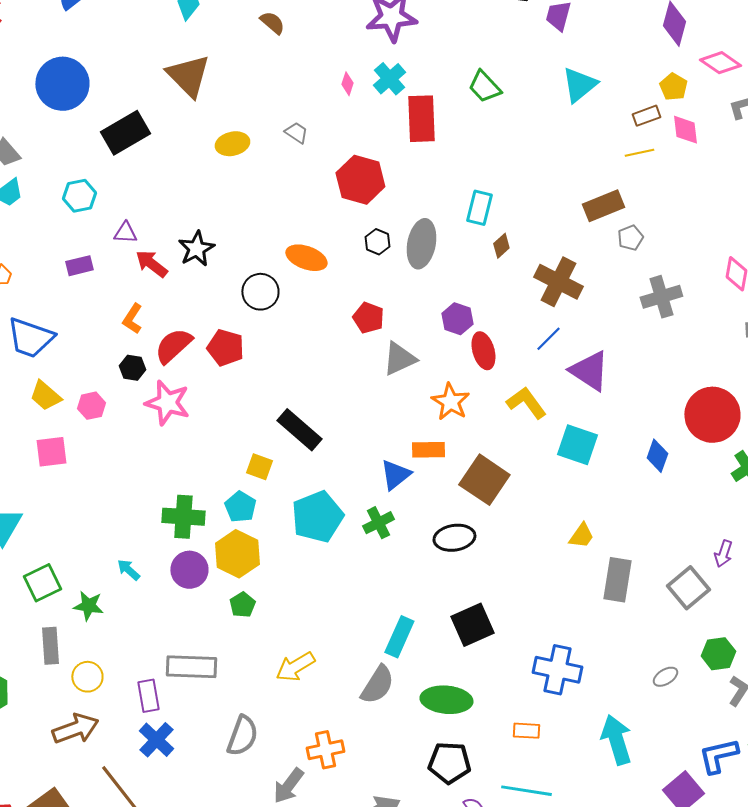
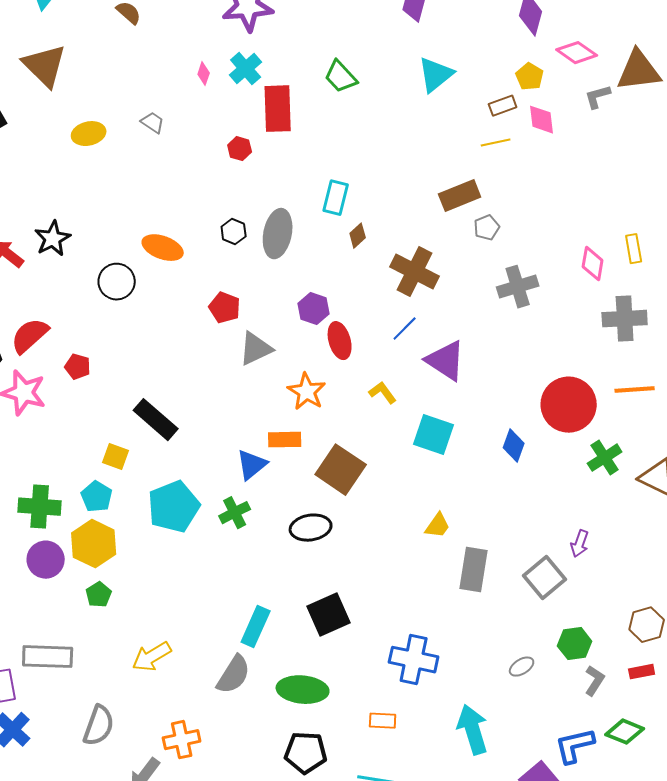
red hexagon: (360, 180) -> (240, 149), moved, size x0.5
red pentagon: (225, 348) -> (78, 367), moved, size x0.7
yellow L-shape: (526, 403) -> (383, 393), size x0.7

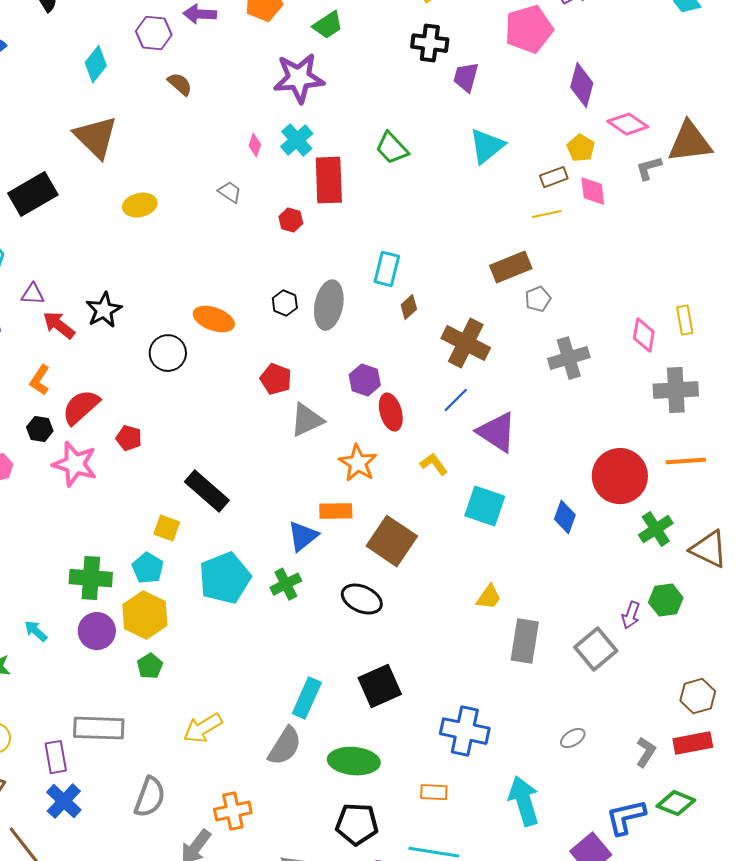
gray trapezoid: (153, 123) -> (230, 192), moved
black ellipse: (311, 528) -> (362, 599), turned 33
green hexagon: (575, 644) -> (666, 600), moved
red rectangle: (642, 672) -> (693, 743), size x1.5

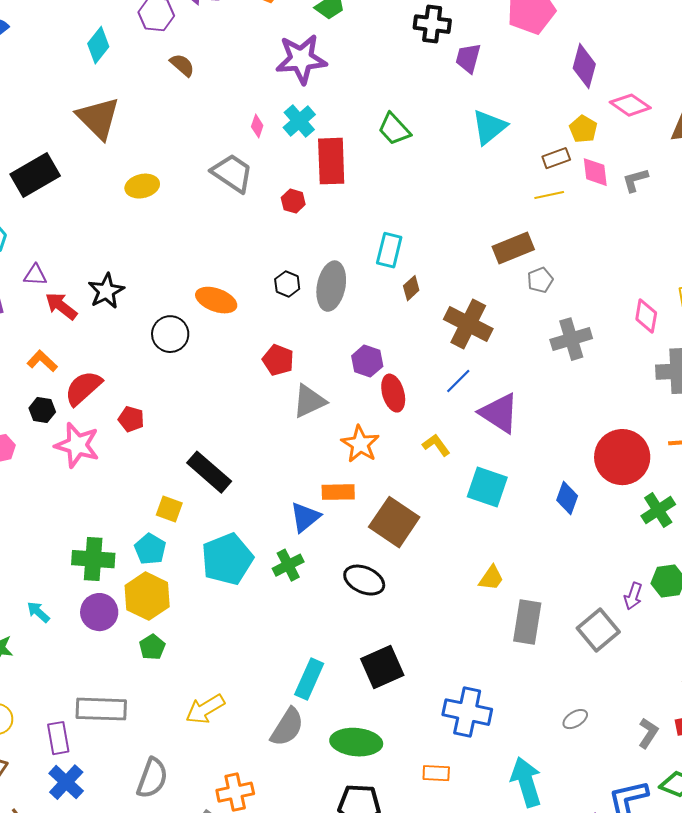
gray L-shape: (649, 168) -> (635, 180), moved
gray trapezoid: (230, 192) -> (232, 173), size x1.8
orange L-shape: (40, 380) -> (42, 361), turned 100

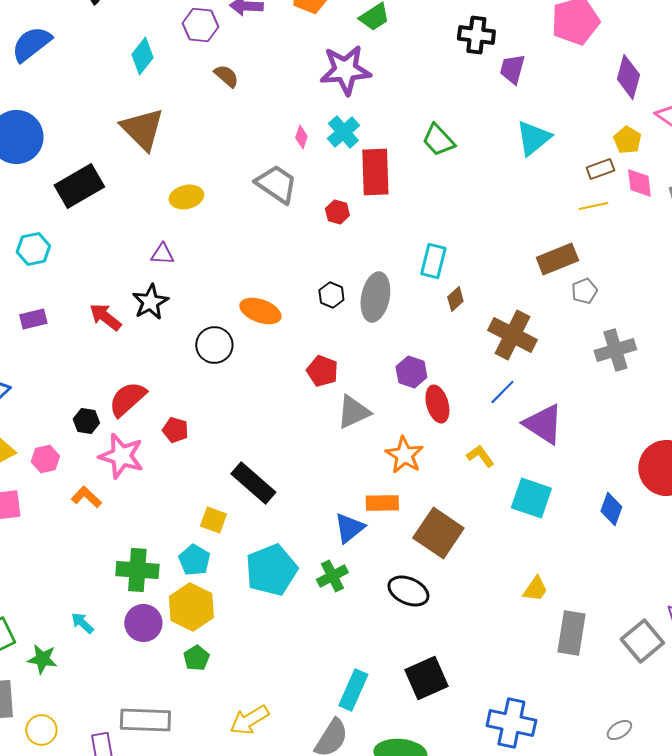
purple triangle: (35, 275) -> (162, 254), moved
orange L-shape: (42, 361) -> (86, 497), moved

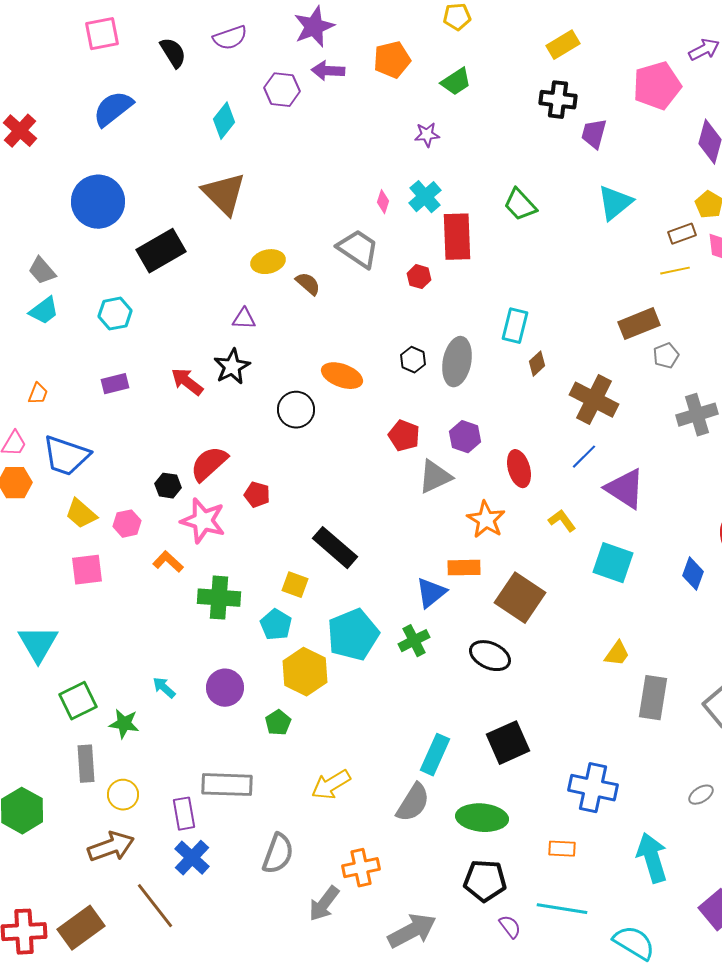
purple star: (345, 70) -> (427, 135), size x0.5
brown semicircle: (226, 76) -> (308, 284), moved
purple hexagon: (411, 372) -> (465, 437), moved
green cross: (137, 570) -> (219, 598), moved
yellow hexagon: (191, 607) -> (305, 672), moved

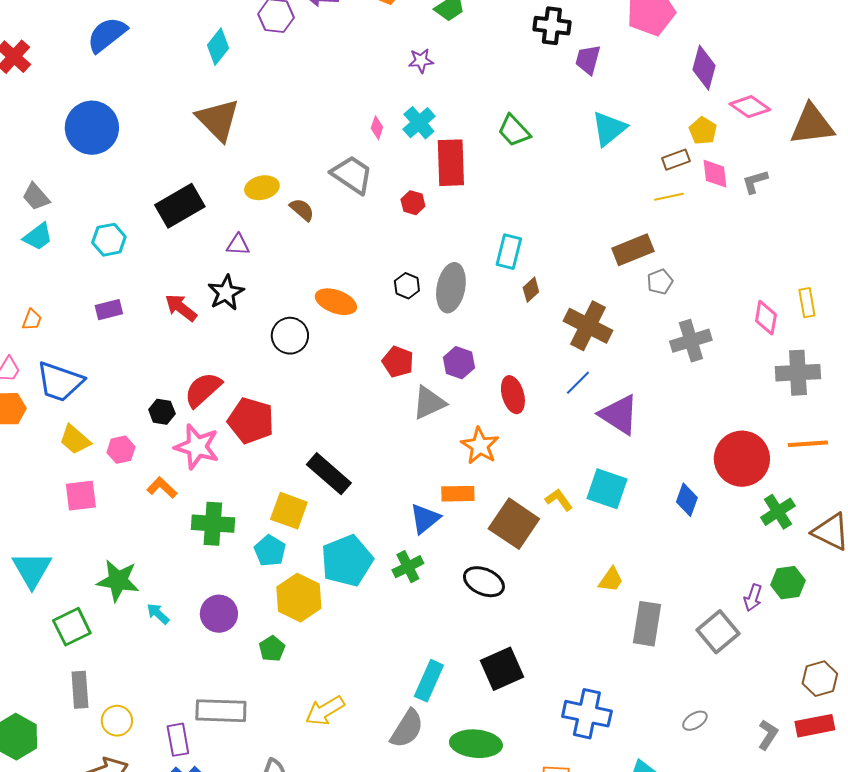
black rectangle: (161, 251) -> (180, 206), moved
red pentagon: (257, 495) -> (251, 421), size x1.8
yellow L-shape: (562, 521) -> (559, 500), moved
yellow square: (295, 585) -> (289, 511), size x1.4
green star: (124, 724) -> (118, 581), moved, size x1.4

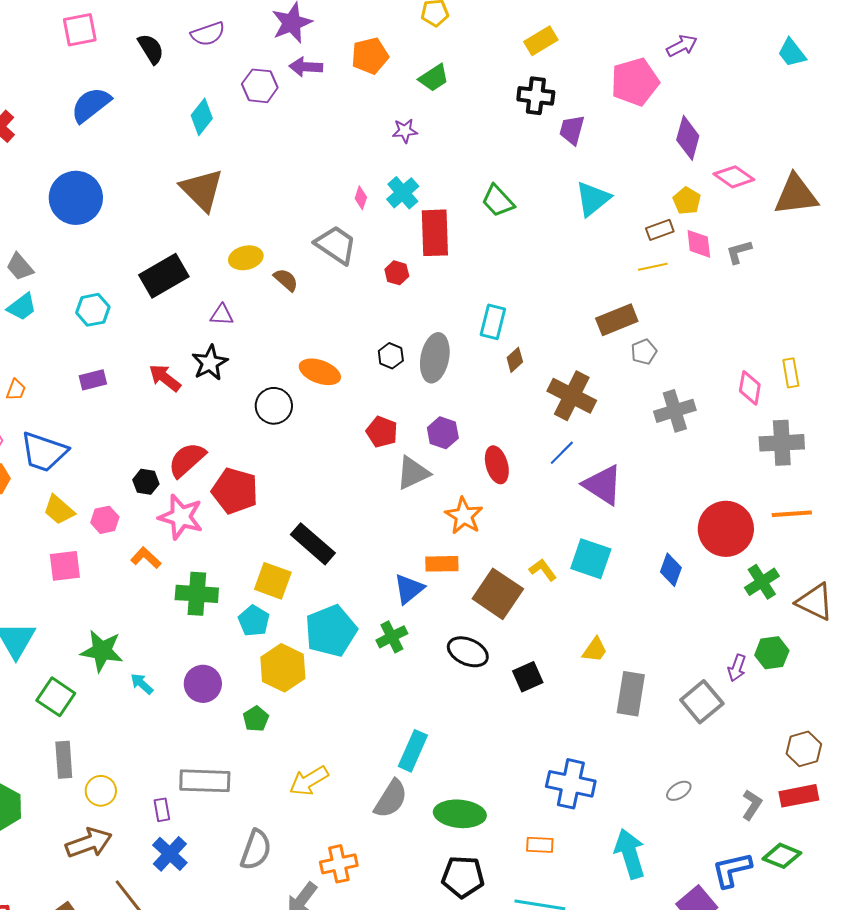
green square: (72, 627) -> (56, 697), turned -30
black square: (502, 669) -> (528, 677), moved, size x0.7
purple rectangle: (178, 740) -> (162, 810), size x0.7

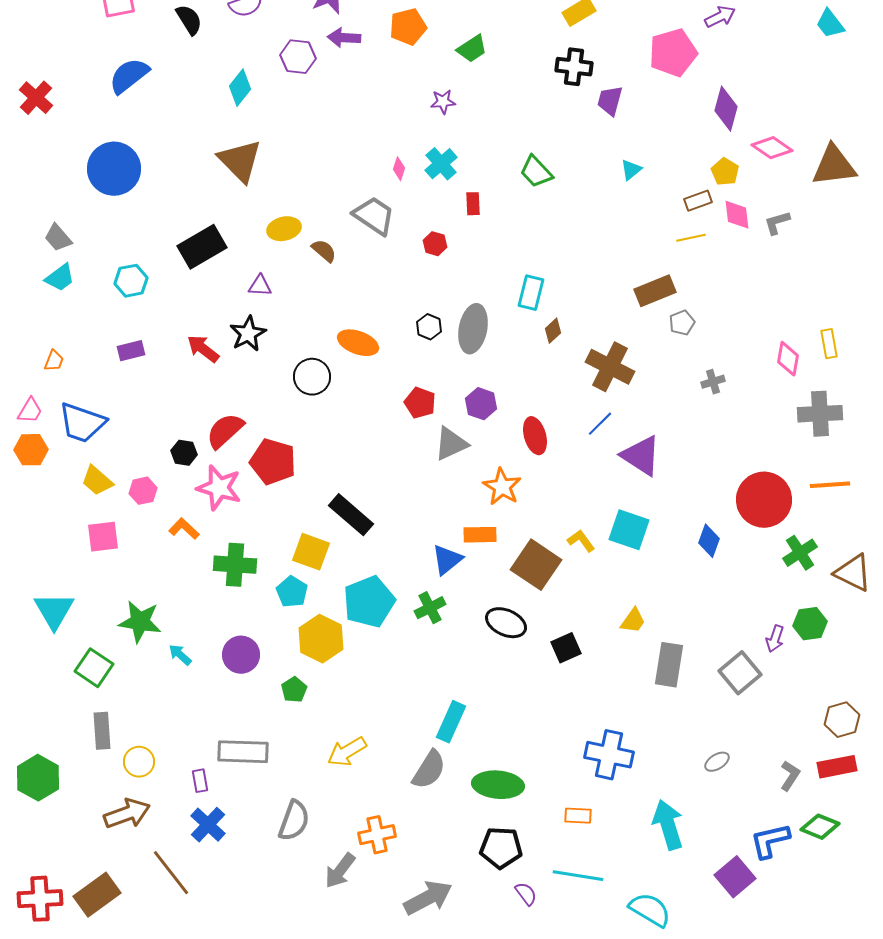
cyan triangle: (593, 199) -> (631, 170), size x0.6
red rectangle: (435, 233) -> (473, 204), size x0.5
gray cross: (675, 411) -> (713, 382), size x0.6

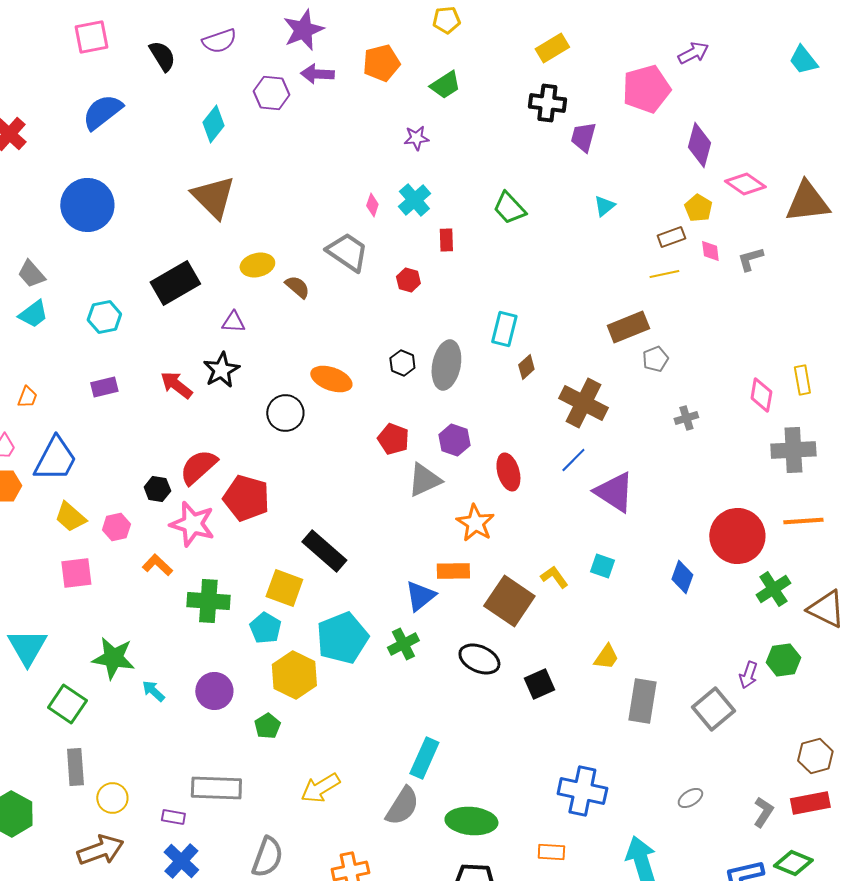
pink diamond: (737, 215) -> (710, 251), size x0.7
blue trapezoid: (82, 423) -> (55, 459), turned -81
cyan square: (629, 530) -> (602, 566), size x0.6
purple rectangle: (200, 781) -> (173, 817), turned -70

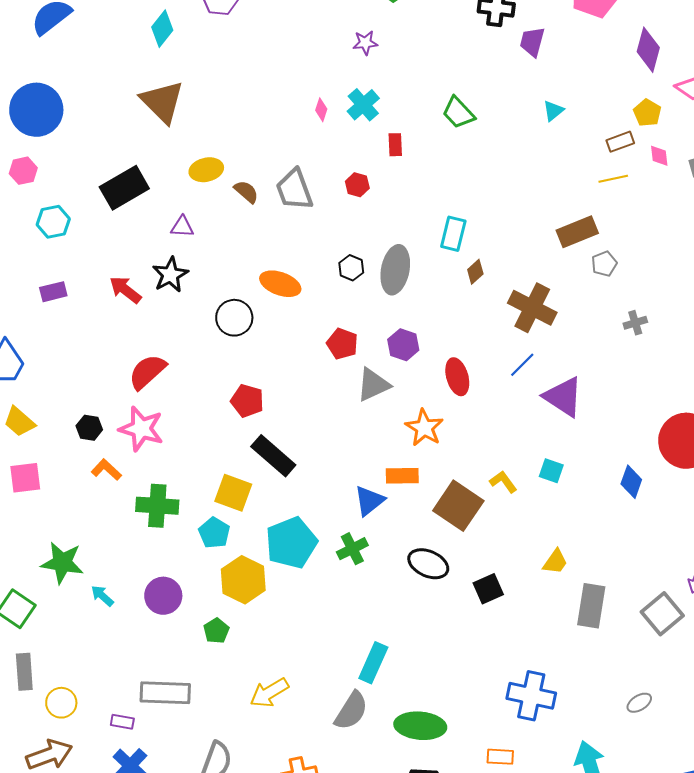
gray trapezoid: (347, 252) -> (294, 190), moved, turned -144
black hexagon: (157, 489) -> (89, 428), moved
red pentagon: (246, 498) -> (247, 401), moved, size x0.7
pink hexagon: (116, 527) -> (23, 171), moved

